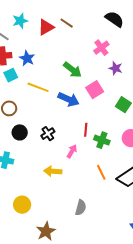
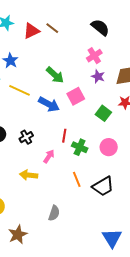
pink cross: (101, 48) -> (94, 56), moved

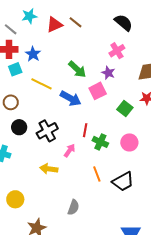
purple star: (98, 76) -> (108, 73), moved
black cross: (26, 137) -> (47, 131), size x1.5

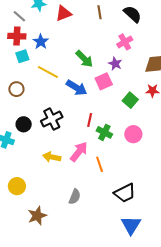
brown line: (75, 22) -> (100, 12), moved, turned 40
black circle: (19, 127) -> (24, 124), moved
pink arrow: (70, 150) -> (79, 152), moved, size x1.5
black trapezoid: (123, 182) -> (125, 193), moved

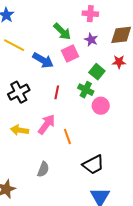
pink cross: (125, 42) -> (90, 14), turned 35
green arrow: (84, 59) -> (62, 31), moved
purple star: (115, 64) -> (91, 40), moved
green cross: (104, 132) -> (86, 90), moved

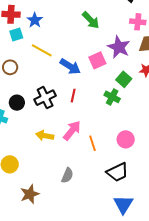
pink cross: (90, 14) -> (138, 22), moved
green arrow: (62, 31) -> (91, 20), moved
purple star: (91, 40) -> (119, 47), size x1.6
red line: (57, 92) -> (73, 96), moved
pink circle: (101, 106) -> (126, 139), moved

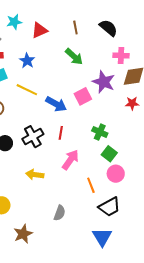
blue star: (35, 20) -> (27, 61), moved
green square: (124, 79) -> (109, 154), moved
pink arrow: (72, 131) -> (70, 160), moved
orange line: (92, 143) -> (91, 185), moved
blue triangle: (123, 204) -> (102, 237), moved

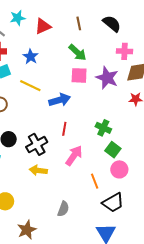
pink square: (83, 96) -> (79, 75), moved, turned 30
blue arrow: (56, 104) -> (60, 100), turned -45
black cross: (33, 137) -> (37, 144), moved

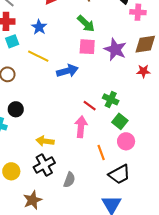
pink cross: (124, 51) -> (138, 12), moved
red line: (64, 129) -> (90, 106), moved, turned -64
black cross: (37, 144) -> (44, 165), moved
pink arrow: (74, 156) -> (81, 127), turned -30

